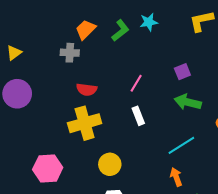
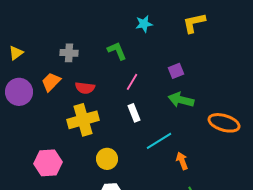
orange trapezoid: (86, 30) -> (51, 82), moved
green L-shape: (120, 31) -> (117, 51), moved, turned -75
cyan line: (181, 145) -> (159, 141), moved
orange arrow: (176, 177) -> (182, 161), moved

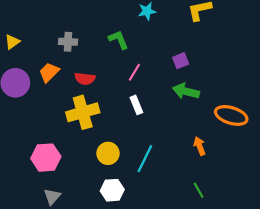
cyan line: (159, 141) -> (145, 159), moved, turned -32
orange arrow: (182, 161) -> (200, 146), moved

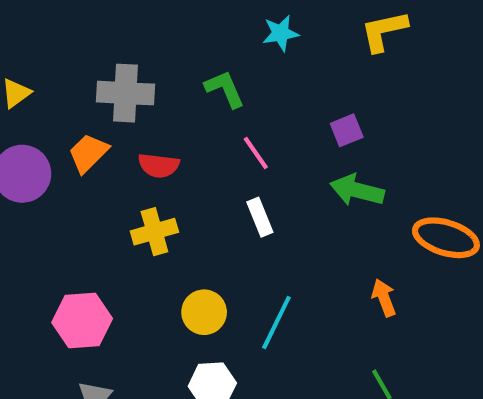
gray cross: (68, 42) -> (126, 93), size x1.5
pink line: (134, 72) -> (256, 153), turned -66
yellow cross: (83, 112) -> (154, 232), size x0.7

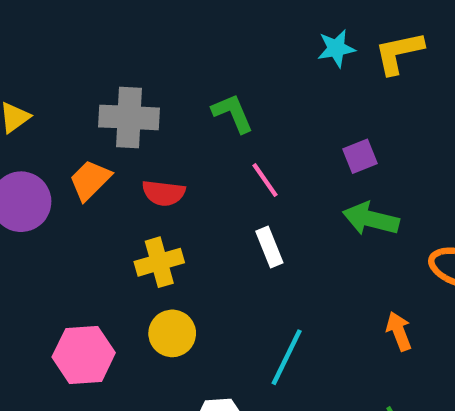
cyan star: (281, 33) -> (336, 48), moved
yellow circle: (204, 312) -> (172, 333), moved

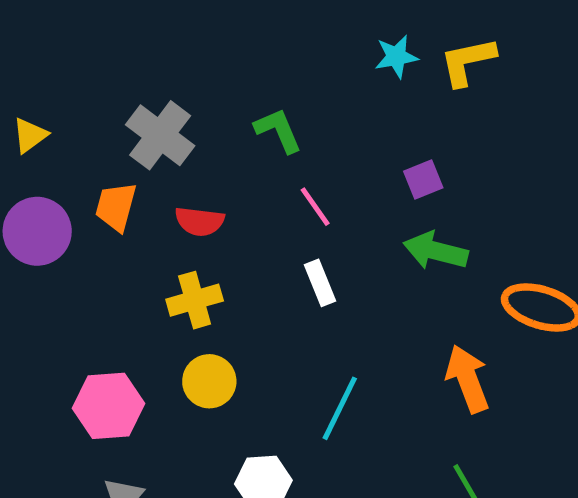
gray cross: (129, 117) -> (160, 135), turned 34
orange trapezoid: (90, 180) -> (116, 207), turned -30
orange arrow: (399, 331) -> (468, 379), size x1.5

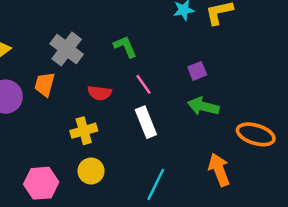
red semicircle: (199, 221) -> (100, 93), moved
white rectangle: (320, 283) -> (146, 122), size x1.4

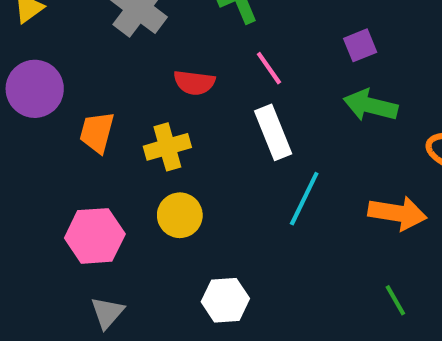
orange trapezoid: (45, 84) -> (97, 132), moved
orange arrow: (219, 170) -> (397, 213), turned 120
cyan line: (156, 184) -> (304, 199), moved

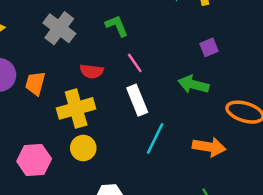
purple square: (360, 45) -> (209, 47), moved
orange trapezoid: (97, 132) -> (35, 83), moved
yellow cross: (167, 147) -> (76, 108), size x1.4

